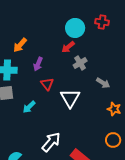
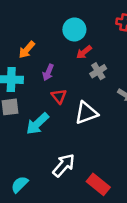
cyan circle: (75, 28) -> (74, 29), moved
white triangle: (70, 98) -> (86, 113), turned 40
cyan arrow: (29, 107) -> (37, 124), size x1.5

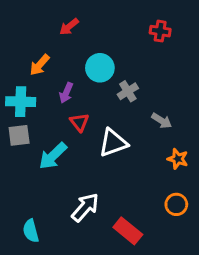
cyan circle: (74, 29) -> (100, 68), moved
red arrow: (84, 52) -> (69, 27), moved
cyan semicircle: (20, 184) -> (31, 231), turned -60

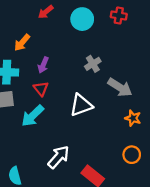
cyan circle: (100, 68) -> (82, 19), moved
gray arrow: (162, 121) -> (120, 87), size x1.5
red triangle: (79, 122) -> (41, 89), moved

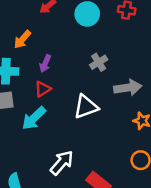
gray arrow: (120, 87) -> (128, 88), turned -40
red triangle: (41, 89) -> (43, 89), turned 35

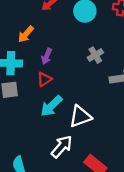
white triangle: (86, 107) -> (80, 116), moved
cyan arrow: (34, 118) -> (51, 106), moved

